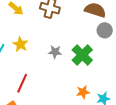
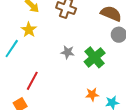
yellow star: (20, 44) -> (29, 30), moved

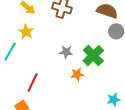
orange star: (92, 94) -> (77, 74), moved

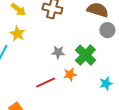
red line: (33, 83) -> (46, 82), moved, turned 42
cyan star: (114, 100) -> (106, 83), moved

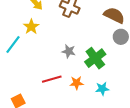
orange star: (70, 74) -> (77, 83), moved
cyan star: (106, 83) -> (102, 89), moved

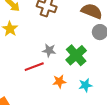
red line: (52, 79) -> (34, 67), moved

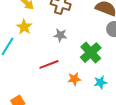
gray star: (49, 50) -> (60, 35), moved

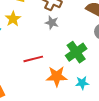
gray star: (60, 35) -> (52, 23), moved
orange star: (74, 79) -> (57, 76), size x1.5

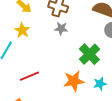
red line: (33, 59) -> (29, 76), moved

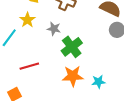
gray star: (61, 29) -> (54, 29), moved
green cross: (89, 54) -> (72, 47), moved

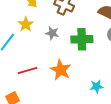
green cross: (72, 47) -> (82, 39), moved, turned 35
orange star: (73, 76) -> (61, 70), moved, turned 30

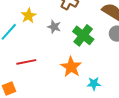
green cross: (82, 39) -> (83, 35), turned 35
orange star: (61, 70) -> (71, 67), moved

